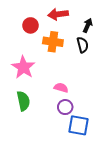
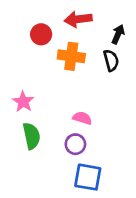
pink star: (23, 67) -> (23, 102), moved, size x0.7
purple circle: (65, 107) -> (75, 144), moved
blue square: (78, 125) -> (88, 177), moved

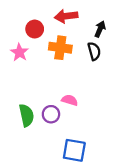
pink star: (23, 102) -> (19, 52), moved
purple circle: (75, 144) -> (51, 114), moved

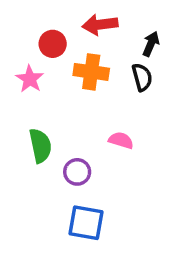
pink semicircle: (70, 100) -> (121, 140), moved
green semicircle: (26, 115) -> (40, 146), moved
blue square: (74, 150) -> (86, 223), moved

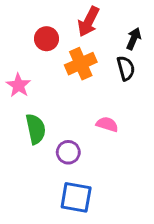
red arrow: (100, 25) -> (89, 22), turned -56
orange cross: (91, 72) -> (81, 64), turned -32
pink star: (30, 79) -> (18, 85), moved

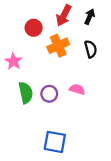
black arrow: (134, 39) -> (90, 17), moved
purple circle: (68, 152) -> (49, 94), moved

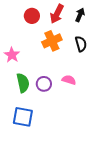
red circle: (34, 28) -> (32, 16), moved
blue square: (55, 142) -> (23, 117), moved

